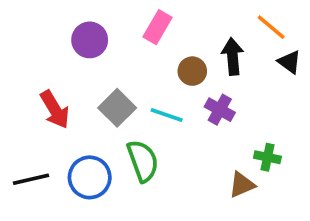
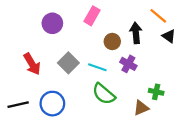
green semicircle: (143, 161) -> (104, 94), moved, turned 150

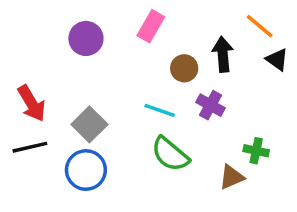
gray square: (68, 63) -> (89, 124), moved
red arrow: (32, 64) -> (32, 103), moved
black line: (18, 105) -> (30, 147), moved

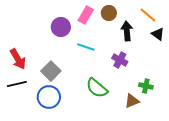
purple circle: (86, 38) -> (61, 27), moved
brown circle: (184, 68) -> (109, 13), moved
cyan line: (160, 110) -> (86, 47), moved

